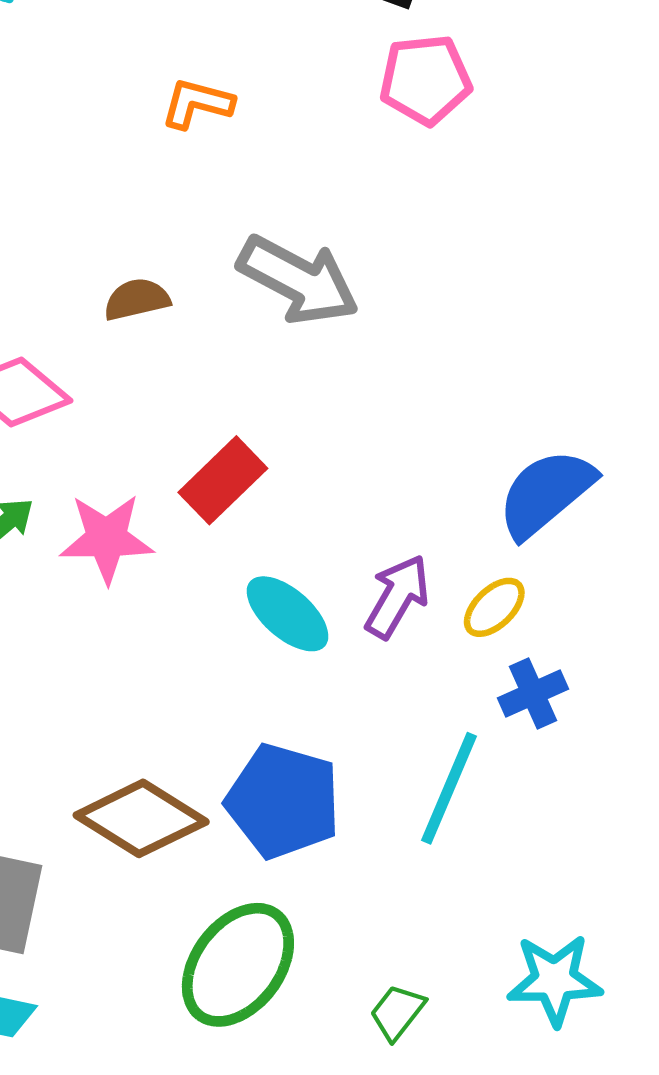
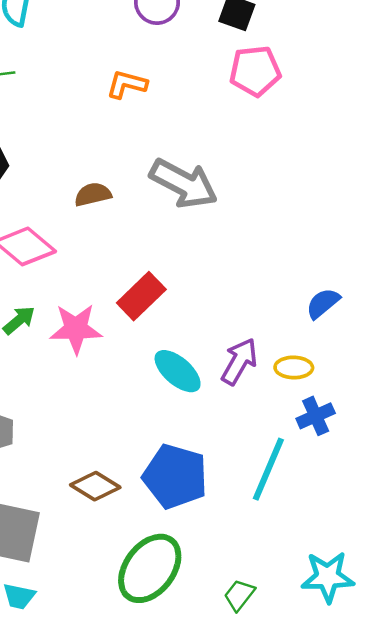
blue semicircle: (546, 493) -> (323, 303), size x0.6
yellow ellipse: (494, 607) -> (294, 367), turned 45
brown diamond: (141, 818) -> (95, 486), size x0.7

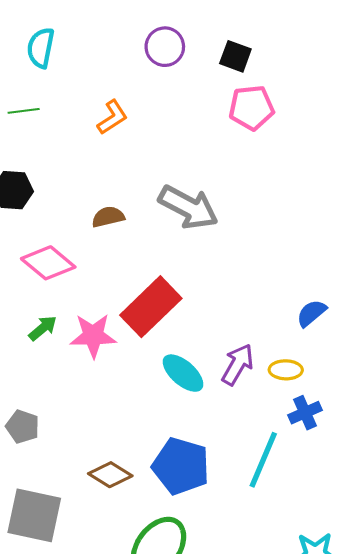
orange L-shape: (127, 84) -> (112, 117), moved, turned 132
red rectangle: (141, 296) -> (151, 307), size x1.4

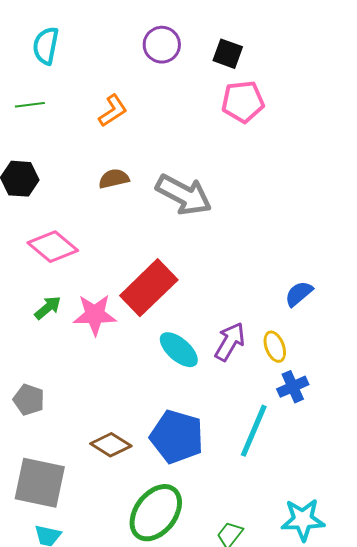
brown semicircle: (108, 217) -> (114, 179), moved
yellow ellipse: (286, 370) -> (275, 347), turned 68

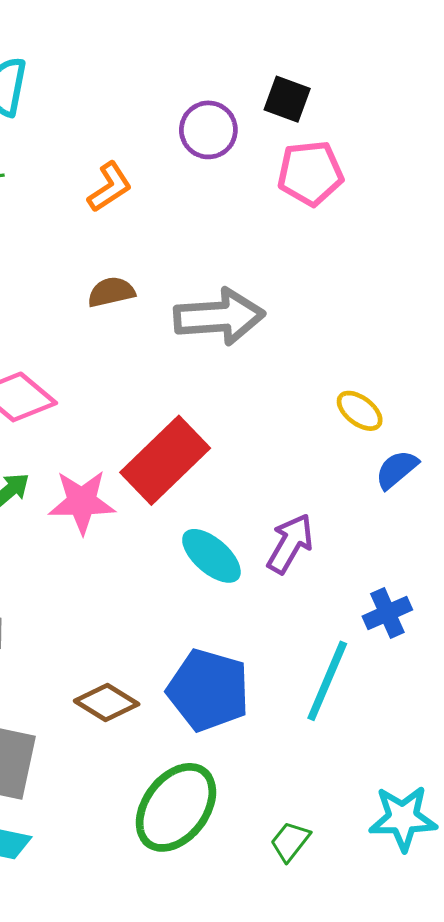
purple circle: (162, 45) -> (208, 130), moved
gray arrow: (184, 195) -> (219, 317), turned -32
yellow ellipse: (275, 347) -> (360, 411), moved, turned -32

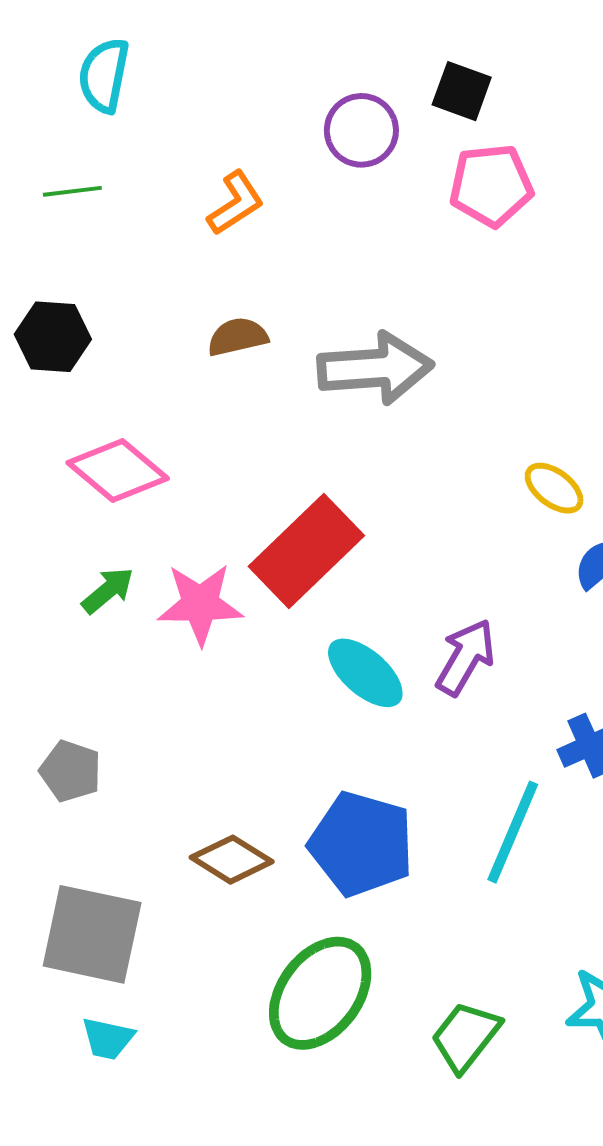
green trapezoid: (290, 841) -> (466, 1037), size x1.4

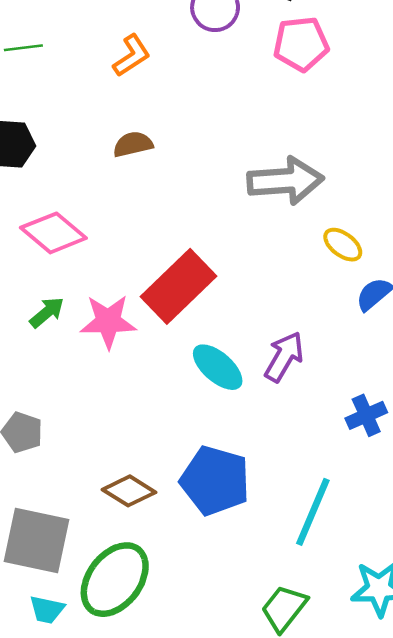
gray arrow: (375, 368) -> (285, 181), moved
cyan line: (513, 832) -> (313, 512), moved
green ellipse: (320, 993) -> (115, 580), moved

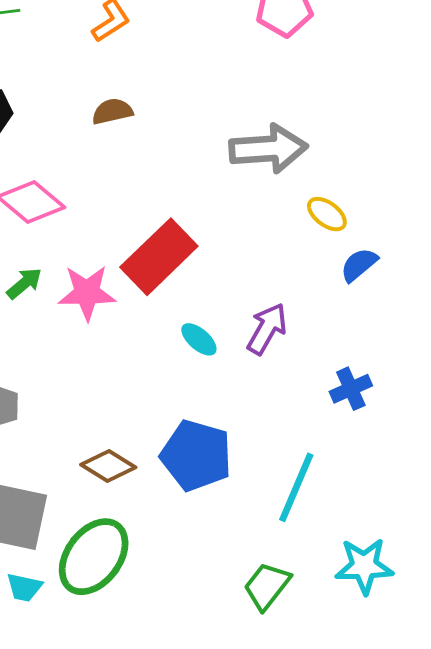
cyan ellipse: (218, 367) -> (199, 339), size x0.7

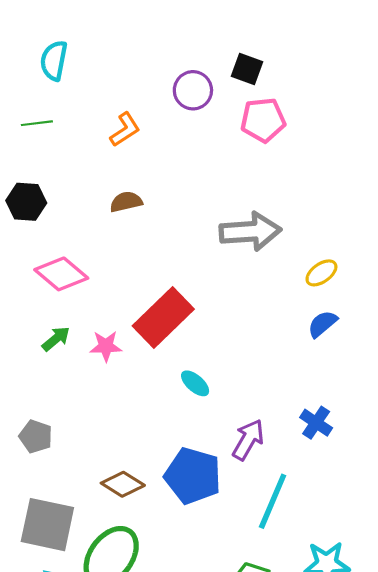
yellow ellipse: (327, 214) -> (321, 273), moved, turned -72
pink star: (87, 293) -> (106, 346), size x0.7
purple arrow: (267, 329) -> (248, 440), moved
blue cross: (351, 389) -> (316, 423), turned -32

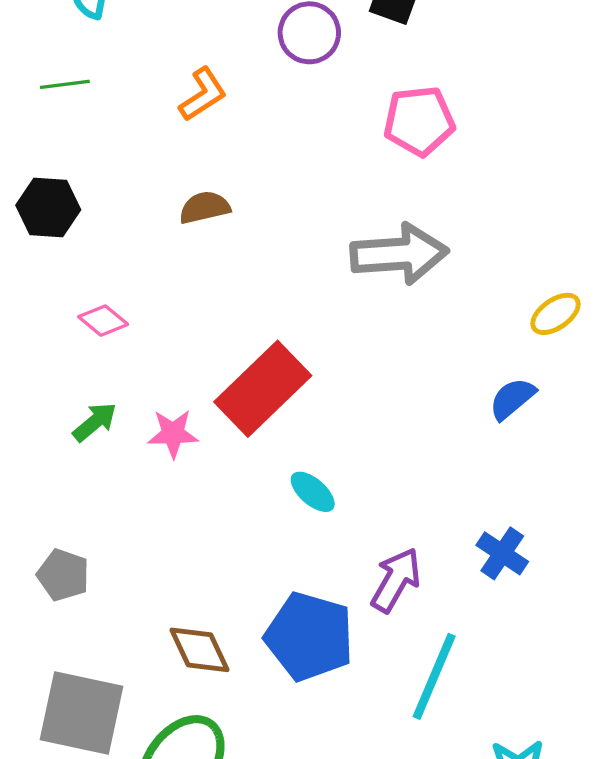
pink pentagon: (263, 120) -> (419, 121), moved
yellow ellipse: (321, 273) -> (555, 314), moved
pink diamond: (61, 274) -> (103, 321), size x0.6
brown diamond: (123, 484) -> (200, 650), turned 33

